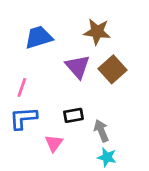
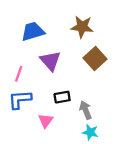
purple triangle: (78, 67) -> (50, 61), moved

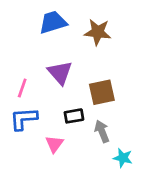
blue trapezoid: (33, 31) -> (53, 22), moved
brown square: (95, 58) -> (102, 92), moved, turned 30
cyan star: (90, 132) -> (123, 158), moved

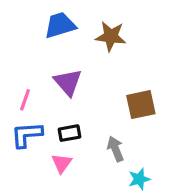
brown square: (102, 92) -> (141, 105), moved
black rectangle: (74, 116) -> (70, 133), moved
cyan star: (123, 158) -> (139, 179), turned -30

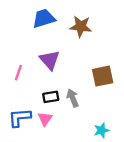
blue L-shape: (27, 135) -> (20, 118), moved
gray arrow: (115, 149) -> (73, 98), moved

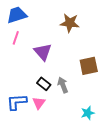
blue trapezoid: (44, 18) -> (17, 15), moved
pink line: (18, 73) -> (16, 38), moved
black rectangle: (51, 97) -> (44, 84), turned 48

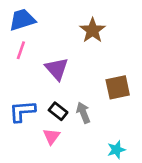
brown star: (70, 23) -> (93, 30), turned 30
blue L-shape: (17, 102) -> (22, 111), moved

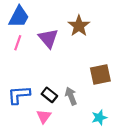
blue trapezoid: (22, 20) -> (19, 17), turned 135
purple triangle: (57, 69) -> (48, 38), moved
cyan star: (116, 150) -> (99, 118), moved

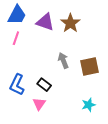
purple triangle: (48, 38) -> (45, 22), moved, turned -30
blue L-shape: (19, 95) -> (17, 85), turned -60
gray arrow: (71, 96) -> (63, 60), moved

